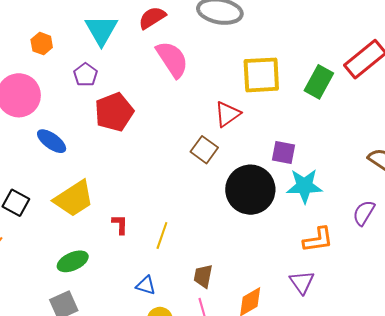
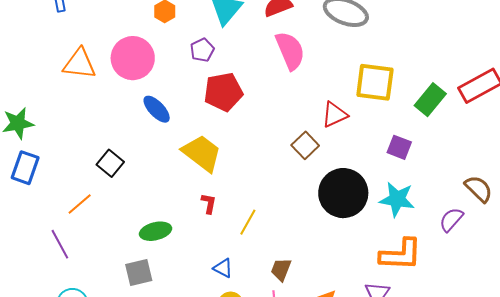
purple square: (283, 153) -> (399, 147), moved
yellow trapezoid: (74, 199) -> (202, 153), moved, turned -120
purple semicircle: (364, 213) -> (451, 220), moved
orange L-shape: (318, 240) -> (401, 254), size x1.4

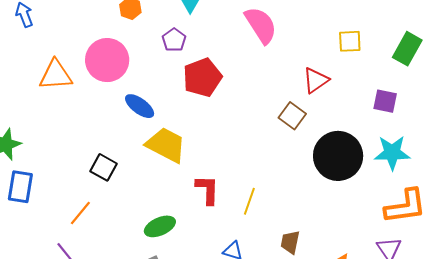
yellow square: (375, 82) -> (350, 41), size x0.6
yellow trapezoid: (202, 153) -> (166, 145), moved
red L-shape: (209, 203) -> (207, 190), size x1.5

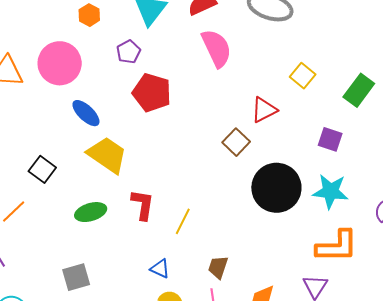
yellow square: (350, 41) -> (303, 76), turned 35
red pentagon: (202, 77) -> (152, 93), turned 30
green ellipse: (160, 226) -> (91, 212), moved

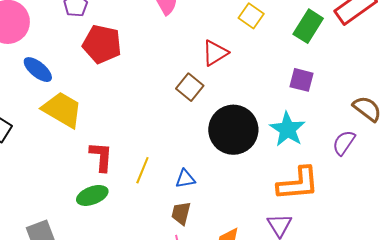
purple square: (330, 139) -> (302, 80), moved
cyan star: (330, 191) -> (288, 129), turned 30
green ellipse: (91, 212) -> (92, 195), moved
blue triangle: (160, 269) -> (185, 179), moved, turned -30

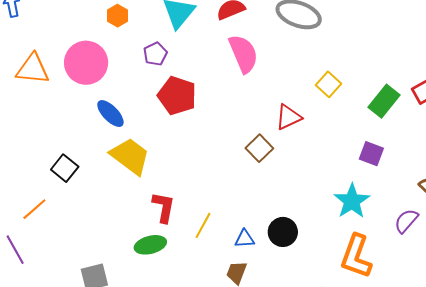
black circle: (233, 130) -> (283, 232), moved, size x0.6
orange L-shape: (298, 184) -> (356, 256), turned 108

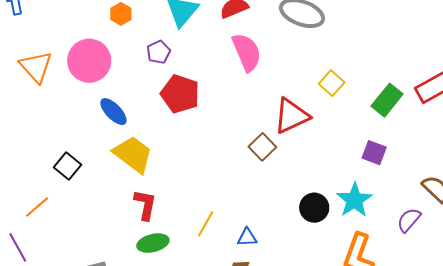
orange triangle: (33, 69) -> (36, 67), turned 42
red triangle: (288, 117) -> (291, 116), size x1.4
red L-shape: (164, 207) -> (145, 205), moved
black circle: (283, 232) -> (314, 208), moved

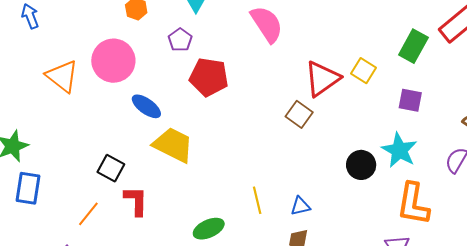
yellow square: (332, 83) -> (363, 71), moved
red L-shape: (145, 205) -> (136, 201), moved
yellow line: (206, 224) -> (257, 200), turned -32

